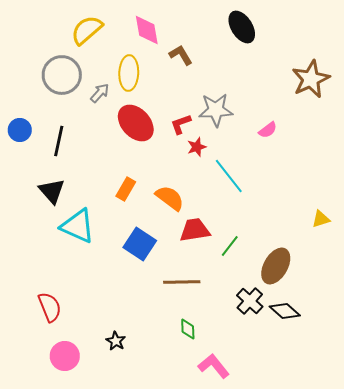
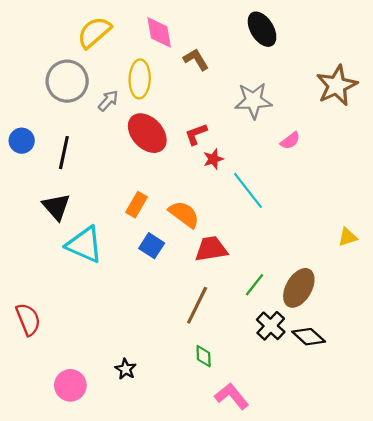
gray star: (216, 110) -> (253, 101), moved
blue square: (140, 244) -> (152, 246), moved, size x0.7
green line: (230, 246) -> (254, 285), moved
brown line: (182, 282) -> (197, 305), turned -63
red semicircle: (50, 307) -> (28, 319), moved

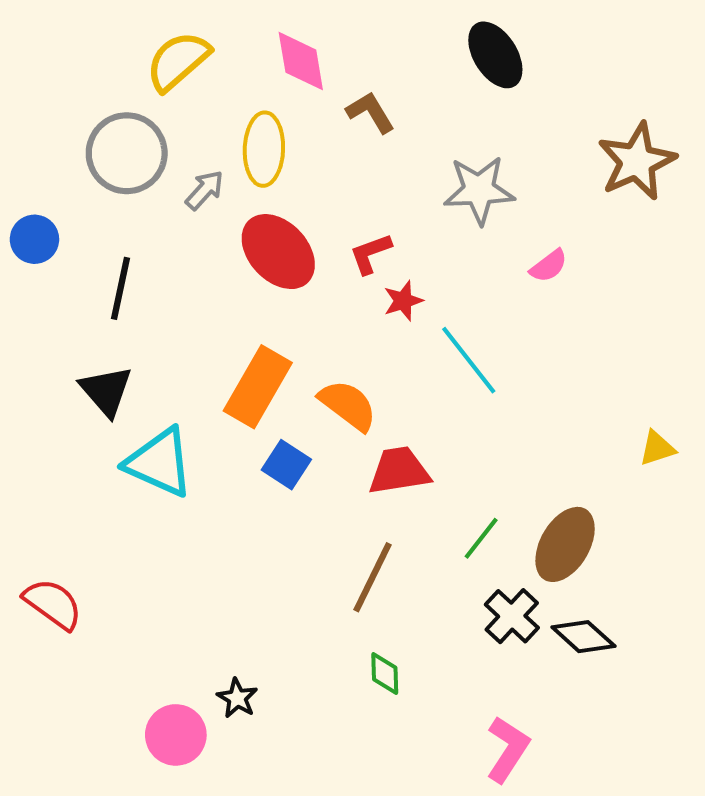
blue circle: (22, 141) -> (34, 239), moved
orange rectangle: (136, 205) -> (258, 387), size x1.6
red semicircle: (28, 319) -> (53, 604), turned -32
pink circle: (70, 385) -> (176, 735), moved
pink L-shape: (232, 396) -> (508, 749), moved, turned 72

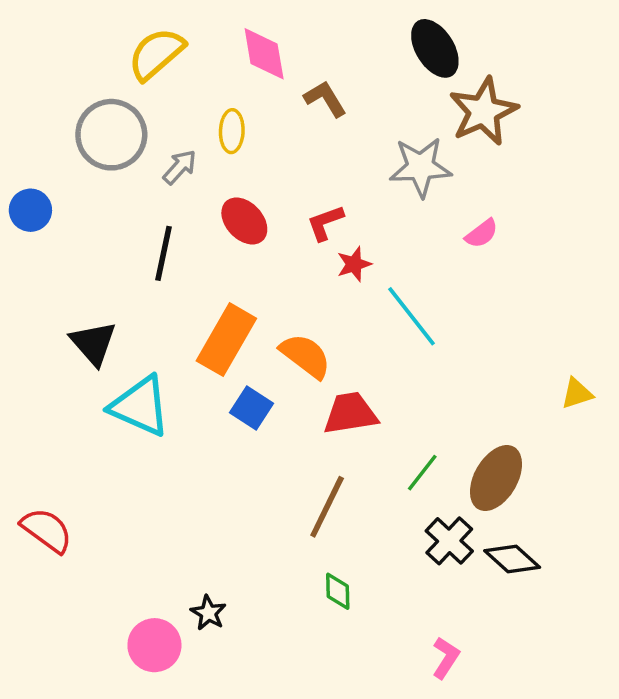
yellow ellipse: (264, 149) -> (232, 131), size x0.7
brown star: (637, 161) -> (483, 111), moved
red ellipse: (278, 252) -> (244, 221), size x0.7
black line: (121, 288) -> (163, 253), moved
pink L-shape: (508, 749) -> (446, 658), size x0.7

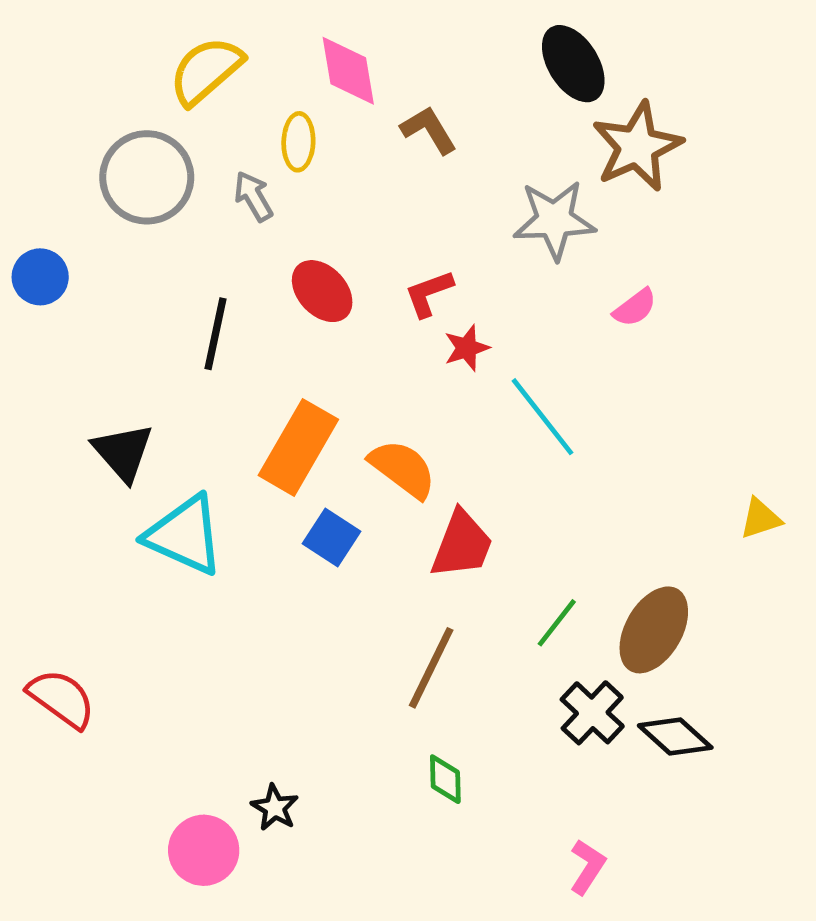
yellow ellipse: (232, 131) -> (298, 142), moved
gray arrow: (180, 167) -> (253, 196), moved, turned -72
red trapezoid: (350, 413) -> (462, 545), turned 120

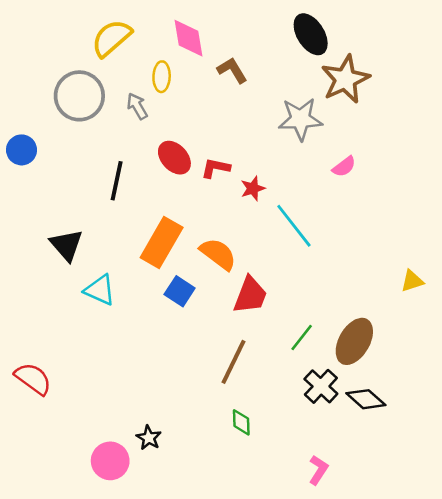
red L-shape: (429, 293) -> (216, 168), moved, turned 32
cyan triangle: (185, 535) -> (100, 290), size x0.7

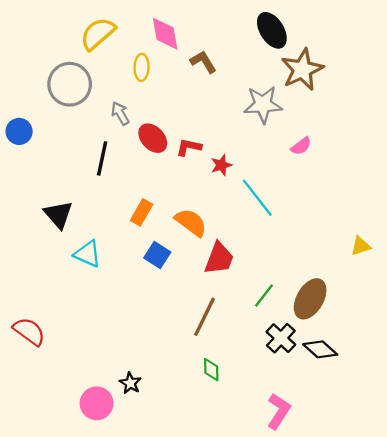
gray arrow: (137, 106) -> (120, 113), moved
orange rectangle: (162, 242) -> (142, 212), size x0.6
pink L-shape: (318, 470) -> (279, 411), size x1.4

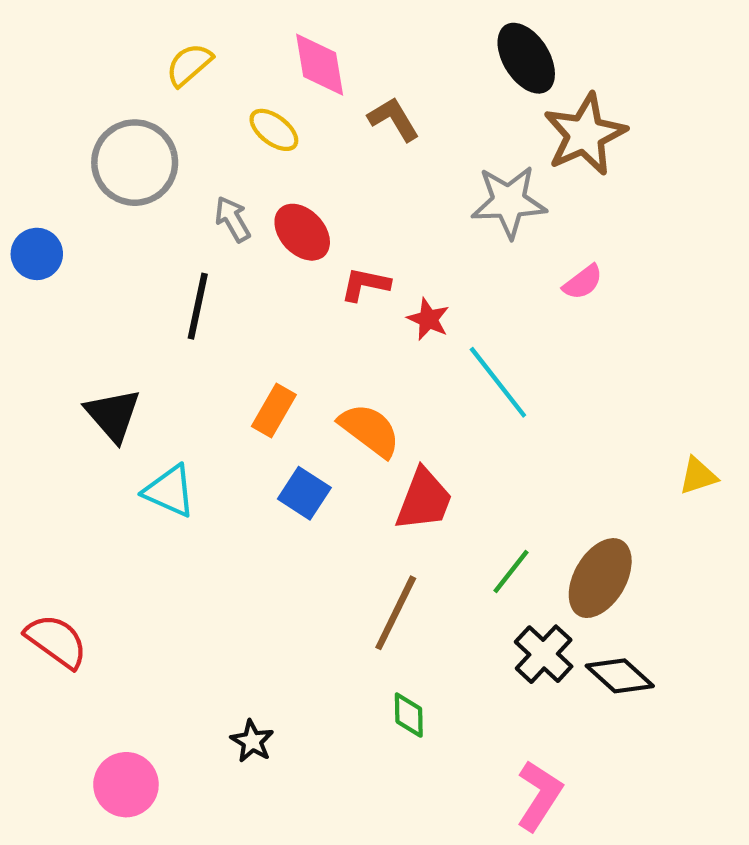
yellow semicircle: (98, 34) -> (189, 65), size x0.7
yellow ellipse: (142, 67) -> (274, 130), turned -55
red ellipse: (153, 138) -> (302, 232), moved
red star: (221, 165) -> (428, 319), turned -30
pink circle: (97, 403) -> (126, 785), moved

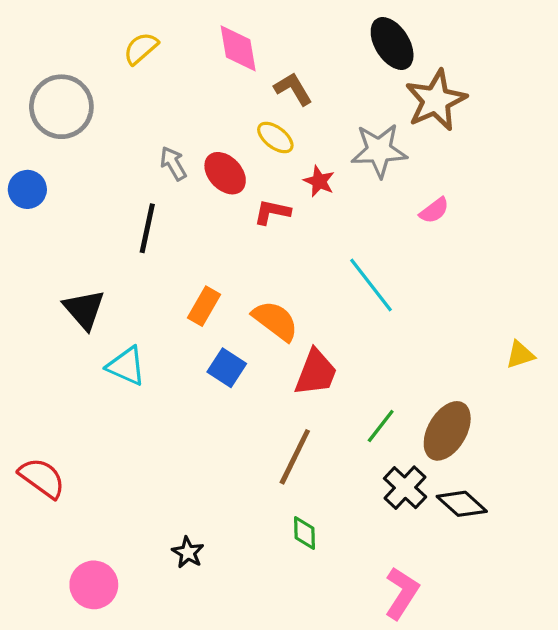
yellow ellipse: (274, 130) -> (275, 138), moved
gray circle: (135, 163) -> (61, 107), moved
red star: (428, 319) -> (319, 181), moved

